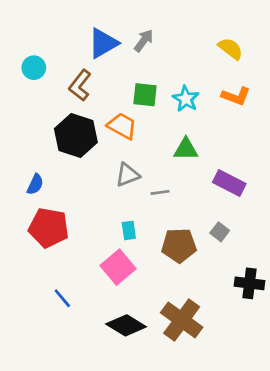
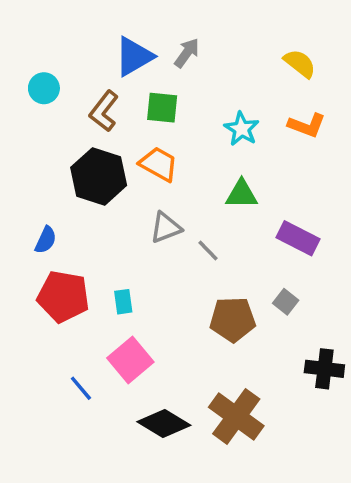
green square: (145, 95) -> (162, 108), moved
gray line: (160, 192) -> (208, 251), turned 54
cyan rectangle: (129, 230) -> (123, 302), moved
pink square: (118, 267) -> (130, 360), moved

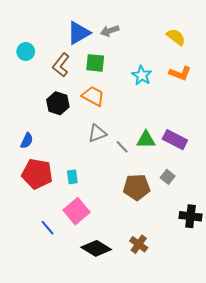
gray arrow: (187, 53) -> (110, 31), turned -144
black hexagon: (99, 176) -> (58, 103), size x0.7
green triangle: (242, 194) -> (146, 140), moved
brown cross: (236, 416) -> (139, 244), size x0.6

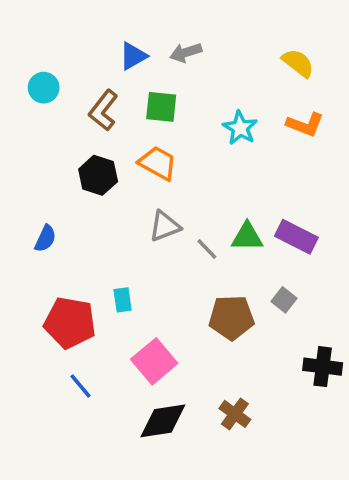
blue triangle: (79, 33) -> (133, 56), size x0.7
red pentagon: (37, 174) -> (70, 323), moved
pink square: (76, 211) -> (154, 361), moved
black diamond: (96, 248) -> (163, 421), turned -40

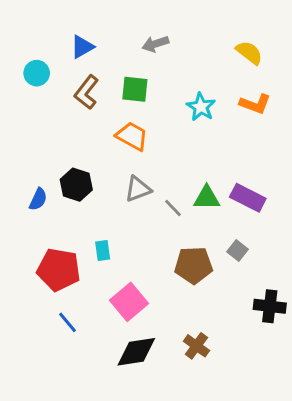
blue triangle: (133, 56) -> (82, 47), moved
black hexagon: (98, 175) -> (76, 185), moved

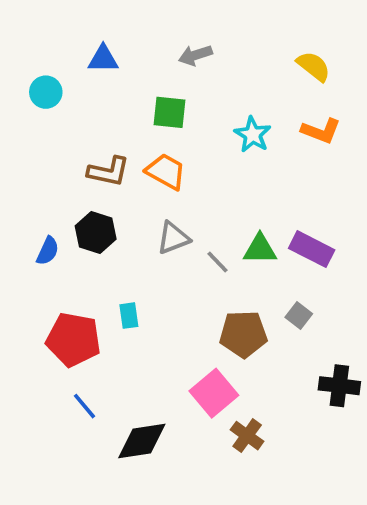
blue triangle: (82, 47) -> (103, 59), turned 30
brown L-shape: (87, 92) -> (109, 172), moved, turned -116
pink square: (129, 302) -> (214, 393), moved
black diamond: (136, 352) -> (142, 441), moved

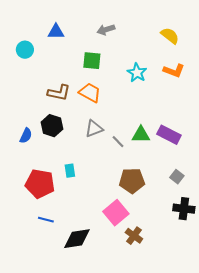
gray square: (299, 316) -> (177, 177), moved
blue line: (85, 406) -> (46, 220), turned -35

